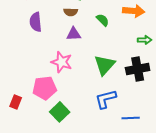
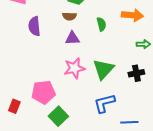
green semicircle: (103, 20) -> (101, 24), turned 32
pink star: (62, 62) -> (74, 68), moved, turned -30
black cross: (138, 69) -> (136, 73), size x0.7

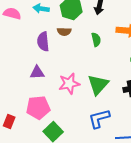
purple semicircle: (34, 26) -> (43, 42), moved
purple triangle: (72, 38) -> (37, 73), moved

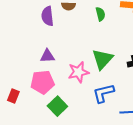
purple triangle: (37, 73) -> (47, 56), moved
pink star: (69, 84) -> (78, 72), moved

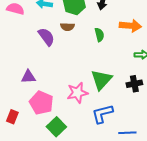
purple semicircle: (47, 16) -> (46, 37), turned 150
purple triangle: (47, 56) -> (28, 77), moved
pink pentagon: (42, 82) -> (41, 103), turned 30

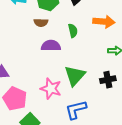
purple semicircle: (46, 37) -> (51, 46), moved, turned -54
pink star: (77, 93) -> (51, 89), turned 30

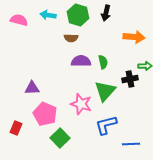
green semicircle: (73, 31) -> (103, 62), moved
black cross: (108, 80) -> (130, 79), moved

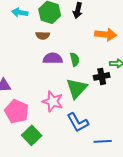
blue L-shape: (106, 125) -> (78, 122), turned -105

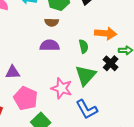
orange arrow: (106, 34) -> (106, 33), moved
purple semicircle: (53, 58) -> (50, 45), moved
black cross: (102, 76) -> (111, 63), turned -35

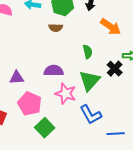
orange arrow: (106, 33) -> (111, 27), moved, turned 30
purple semicircle: (50, 45) -> (54, 71), moved

